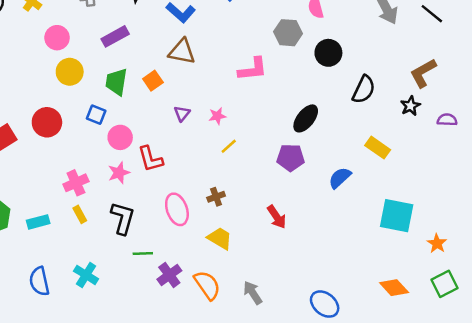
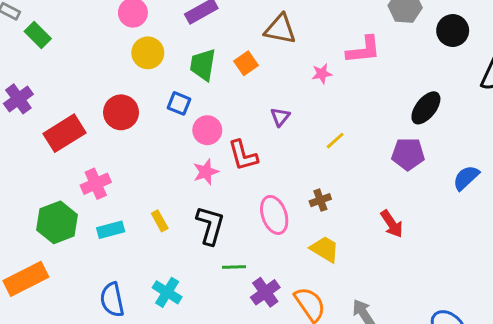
purple triangle: (182, 113) -> (280, 117), moved
pink star: (217, 116) -> (322, 74), moved
pink cross: (76, 183) -> (96, 184), moved

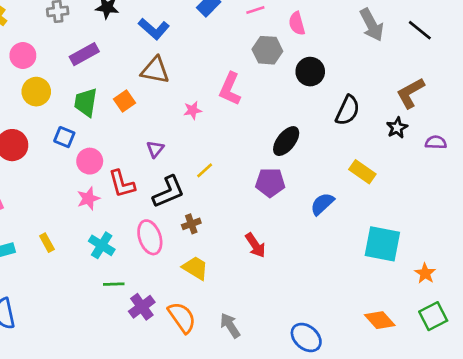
pink L-shape: (363, 50) -> (230, 89), turned 120
black L-shape: (210, 225) -> (169, 192), moved, turned 51
cyan cross: (167, 292) -> (102, 245), moved

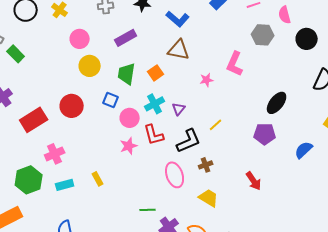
black circle: (310, 72) -> (307, 39), moved
cyan cross: (102, 245) -> (155, 104), moved, turned 30

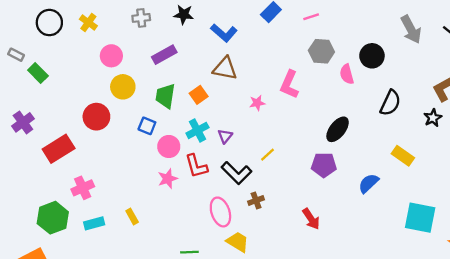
pink semicircle: (285, 15) -> (347, 74), moved
red circle: (72, 106) -> (96, 117), moved
black L-shape: (189, 141) -> (237, 173), turned 68
yellow trapezoid: (209, 198) -> (238, 242), moved

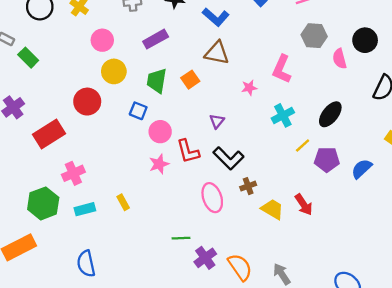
cyan cross: (197, 130) -> (283, 115), moved
yellow line: (268, 155) -> (303, 146), moved
purple pentagon: (324, 165) -> (327, 159), moved
yellow trapezoid: (238, 242) -> (272, 209), moved

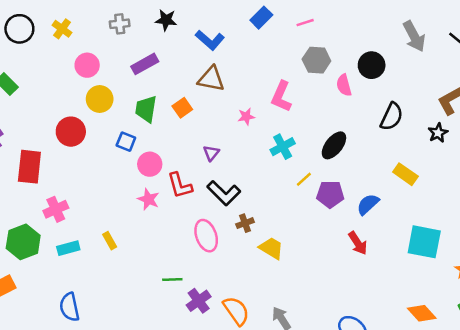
red rectangle: (49, 134) -> (29, 167), turned -52
pink star: (159, 164) -> (148, 199), turned -30
red arrow: (304, 205) -> (358, 243), moved

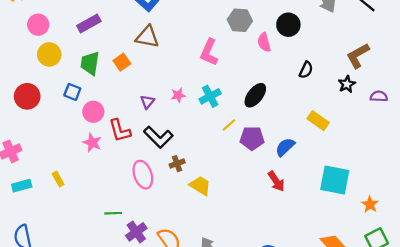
pink star: (246, 117) -> (178, 95), moved
black semicircle: (392, 117) -> (306, 70), size x0.7
red circle: (71, 132) -> (27, 96), moved

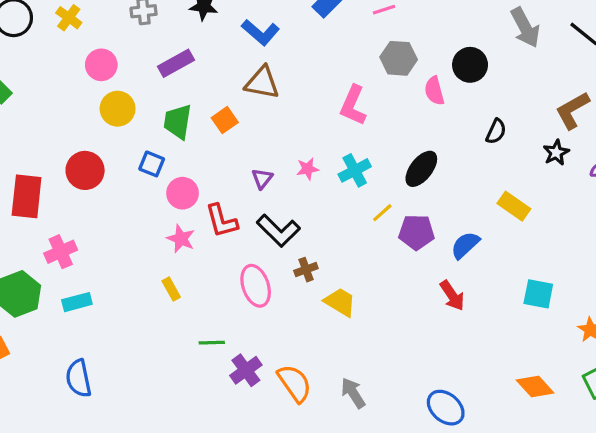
yellow rectangle: (58, 179) -> (171, 289), moved
cyan square: (335, 180) -> (538, 294), size x0.7

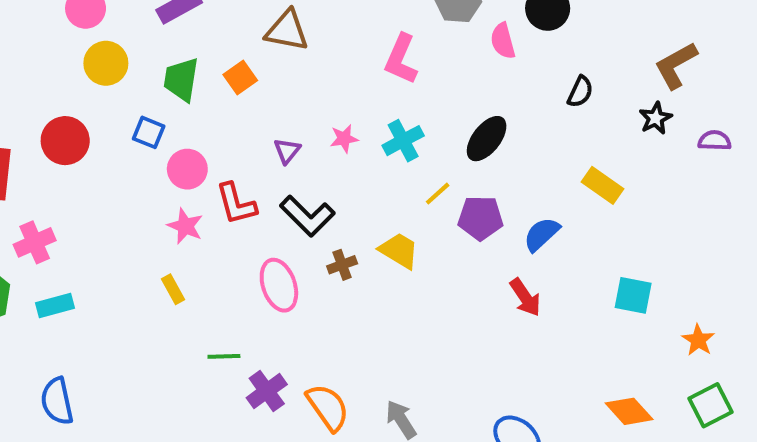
yellow trapezoid: (340, 302) -> (399, 251), moved

